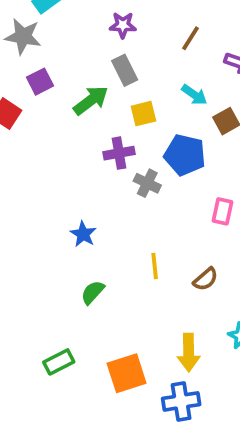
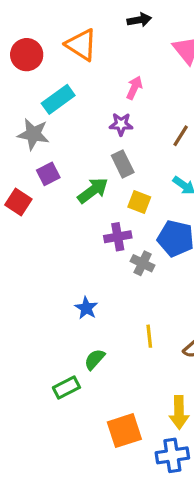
yellow square: (143, 114) -> (139, 202), turned 35
green rectangle: (59, 362) -> (66, 387), moved

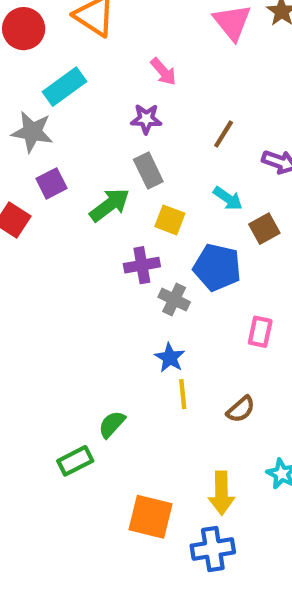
pink arrow: (134, 88) -> (163, 72), turned 115
blue star: (86, 308) -> (170, 358), moved
orange square: (124, 431) -> (150, 517), turned 32

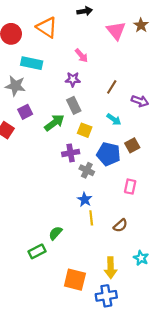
cyan rectangle: (64, 87) -> (32, 63), turned 48
brown square: (264, 229) -> (132, 145), moved

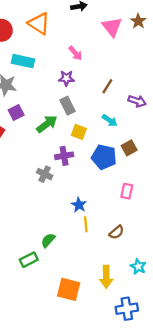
gray cross: (87, 170) -> (45, 174), moved
blue cross: (106, 296) -> (127, 309), moved

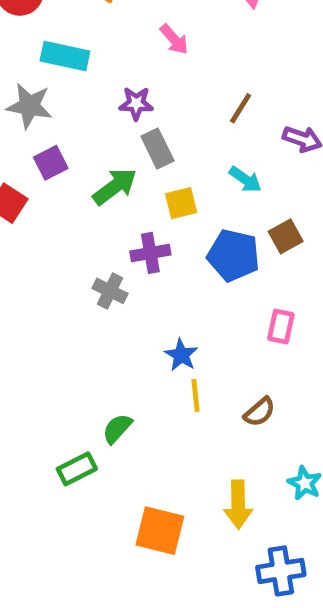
purple star: (66, 78) -> (136, 103), moved
yellow square: (79, 132) -> (181, 203), turned -35

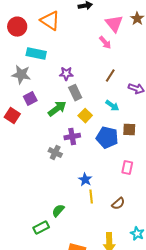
pink arrow: (174, 39) -> (105, 43), moved
yellow square: (181, 203) -> (85, 116), turned -32
brown square: (286, 236) -> (129, 130), turned 32

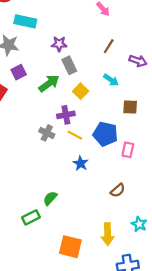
blue pentagon: (107, 138) -> (105, 134), moved
yellow line: (91, 197) -> (75, 135), moved, turned -56

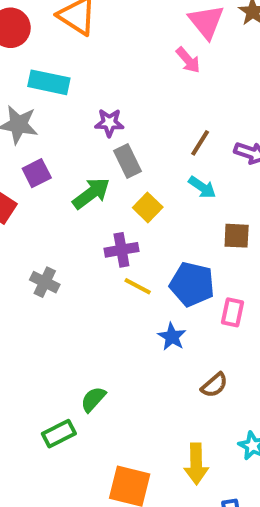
brown line: (109, 46) -> (200, 143), moved
gray cross: (47, 133) -> (45, 282), moved
blue star: (81, 163) -> (172, 337), moved

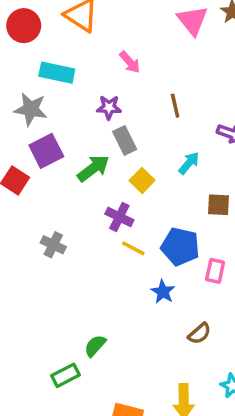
pink arrow: (188, 60) -> (130, 62), moved
brown line: (200, 143) -> (175, 106), moved, turned -45
purple square: (37, 173) -> (46, 151), size x1.4
cyan arrow: (202, 187) -> (189, 163), turned -85
purple cross: (121, 250) -> (119, 217), turned 36

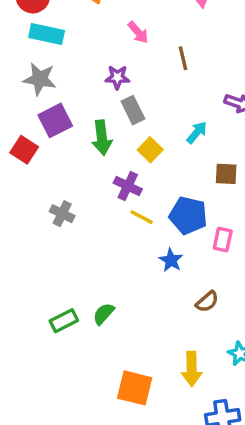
cyan rectangle: (57, 73) -> (47, 34), moved
brown line: (175, 106) -> (183, 58), moved
green arrow: (93, 168) -> (102, 138), turned 120
green rectangle: (65, 375) -> (64, 321), moved

